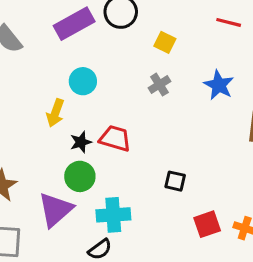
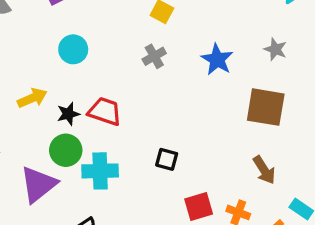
yellow arrow: (55, 113) -> (32, 98), moved, turned -136
cyan cross: (113, 215) -> (100, 171), moved

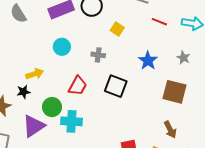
gray cross: (154, 56) -> (98, 55), moved, turned 32
red trapezoid: (105, 111) -> (78, 86), turned 95
black star: (68, 114) -> (24, 92), moved
black square: (167, 159) -> (116, 86), moved, size x1.6

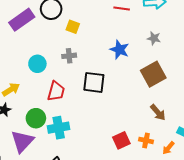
yellow square: (117, 29) -> (73, 27), moved
cyan circle: (62, 47) -> (37, 64), moved
brown square: (175, 92) -> (153, 74), turned -30

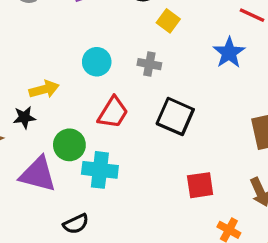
blue star: (120, 50) -> (229, 53), moved
red square: (121, 140) -> (200, 185), moved
purple triangle: (22, 141) -> (38, 174), turned 45

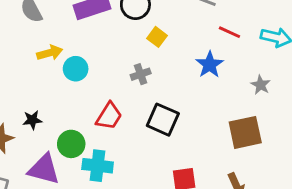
cyan circle: (97, 62) -> (76, 69), moved
gray cross: (149, 64) -> (141, 74), turned -30
yellow arrow: (44, 89) -> (50, 53), moved

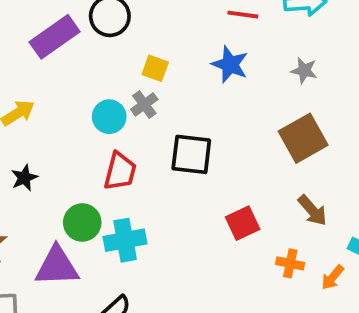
yellow square: (157, 37) -> (155, 68), moved
cyan circle: (76, 69) -> (109, 117), moved
black star: (32, 120) -> (24, 178), moved

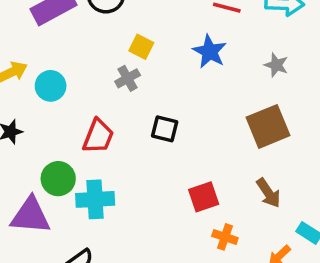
cyan circle: (109, 117) -> (51, 86), moved
black square: (191, 154) -> (165, 129), size x0.7
orange cross: (290, 263) -> (225, 237), moved

